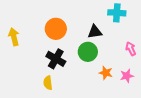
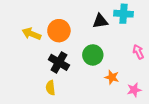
black triangle: (95, 32) -> (100, 21), moved
yellow arrow: (14, 37) -> (31, 34), moved, turned -54
pink star: (127, 76) -> (134, 90), moved

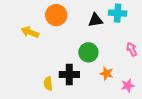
orange circle: (59, 31) -> (56, 15), moved
black cross: (59, 62) -> (69, 74), moved, turned -30

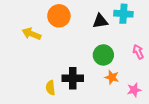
green circle: (88, 52) -> (103, 55), moved

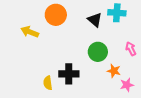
black triangle: (100, 21) -> (95, 20), turned 49
orange star: (112, 77) -> (114, 71), moved

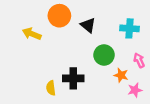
cyan cross: (117, 13) -> (130, 28), moved
black triangle: (95, 20) -> (88, 25), moved
pink arrow: (131, 49) -> (139, 60), moved

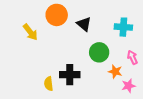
yellow arrow: (32, 34) -> (30, 32), turned -150

